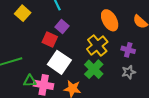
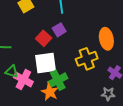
white square: (59, 62) -> (45, 63), turned 30
green cross: (94, 69) -> (58, 80), moved

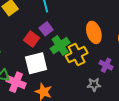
green cross: (58, 80) -> (60, 46), moved
gray star: (108, 94) -> (94, 85), moved

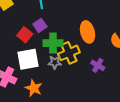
green cross: (60, 46) -> (53, 43), turned 30
gray star: (94, 85) -> (55, 62), moved

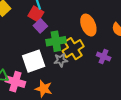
red square: (25, 35) -> (36, 14), moved

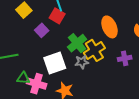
purple square: (40, 26) -> (42, 30), moved
green cross: (56, 41) -> (77, 43), turned -30
purple cross: (104, 56) -> (125, 58), turned -32

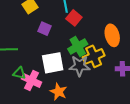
red square: (57, 16) -> (74, 18), moved
purple square: (42, 30) -> (45, 29), turned -32
gray star: (82, 62) -> (80, 66), size x1.5

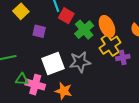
green cross: (78, 47) -> (84, 30), moved
yellow cross: (94, 56) -> (110, 45), moved

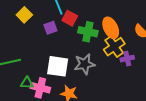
green cross: (84, 30) -> (88, 32), turned -36
purple square: (39, 31) -> (50, 28), moved, turned -32
white square: (53, 63) -> (58, 66), turned 30

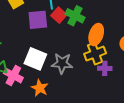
purple square: (50, 28) -> (38, 20), size x1.5
orange ellipse: (111, 28) -> (96, 35), turned 30
green cross: (88, 32) -> (75, 16), moved

